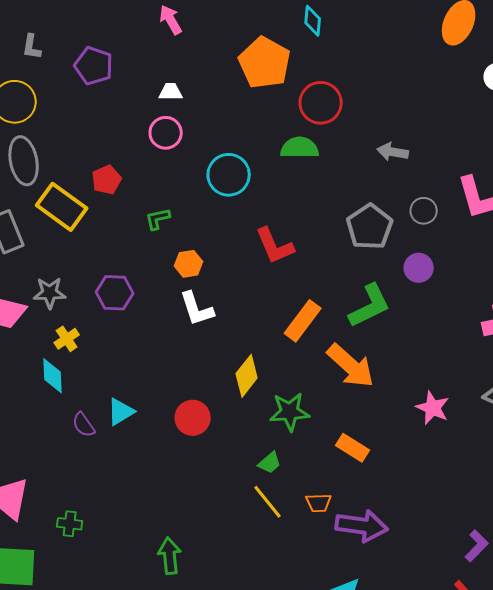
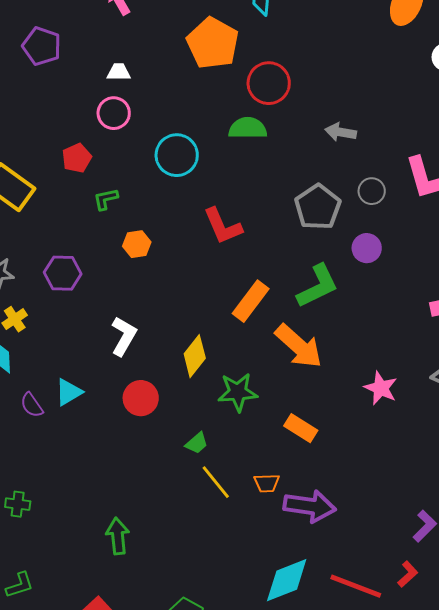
red pentagon: (107, 180) -> (77, 158), moved
white L-shape: (197, 309) -> (124, 336), moved, turned -132
green trapezoid: (270, 463) -> (197, 443), moved

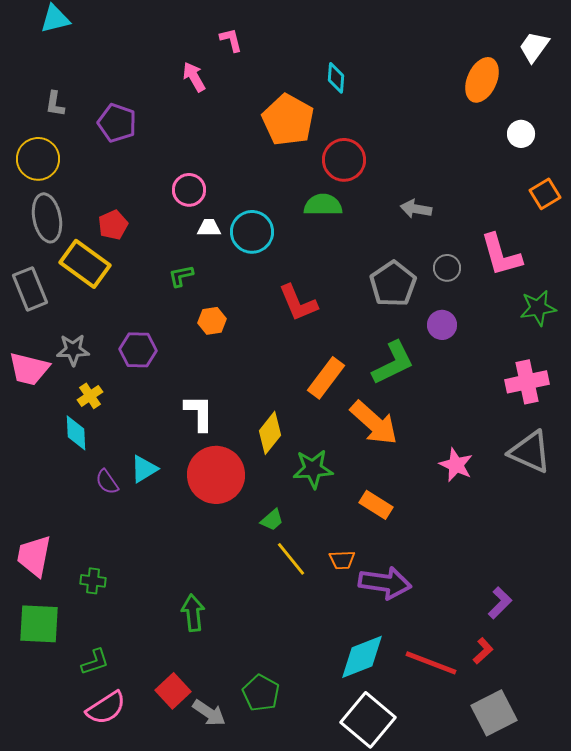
white trapezoid: (119, 72) -> (209, 228), moved
red pentagon: (77, 158) -> (113, 225), moved
white L-shape: (124, 336) -> (199, 413), turned -30
red circle: (141, 398) -> (216, 475), size x1.6

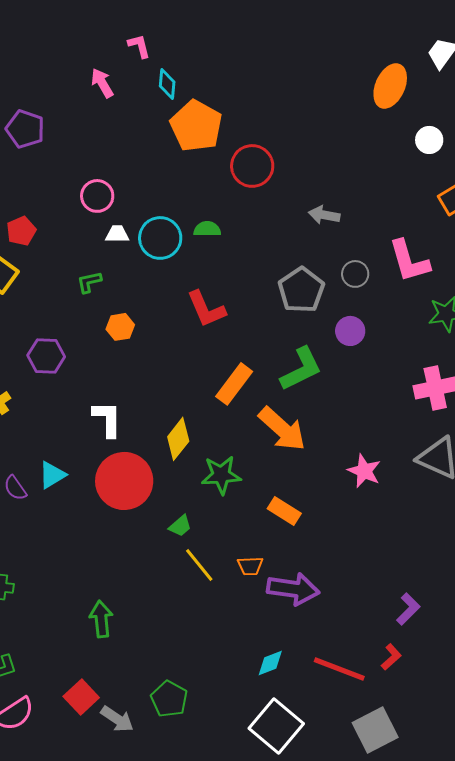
cyan diamond: (336, 78) -> (167, 84), moved
green semicircle: (323, 205) -> (207, 229), moved, size x0.7
cyan diamond: (362, 657) -> (270, 663), size x0.6
gray square: (494, 713) -> (375, 730), moved

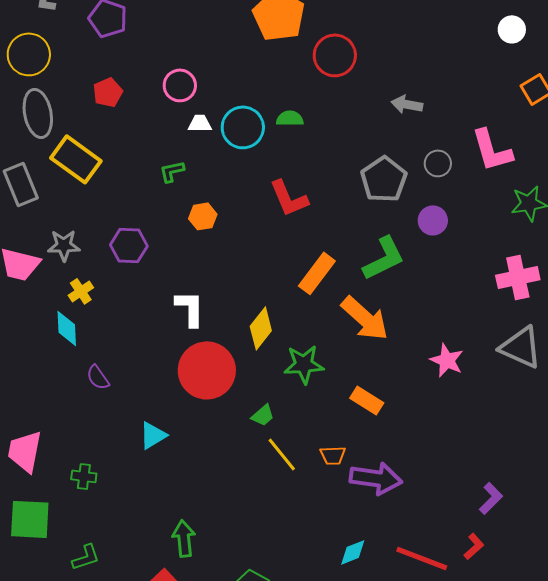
red pentagon: (21, 231) -> (108, 92), moved
cyan triangle: (52, 475) -> (153, 435), moved
green arrow: (101, 619) -> (184, 538), moved

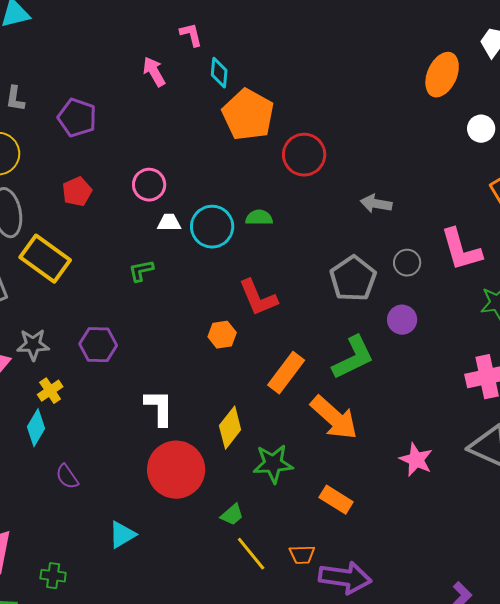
orange hexagon: (203, 216) -> (222, 335), moved
cyan diamond: (67, 328) -> (36, 428), turned 33

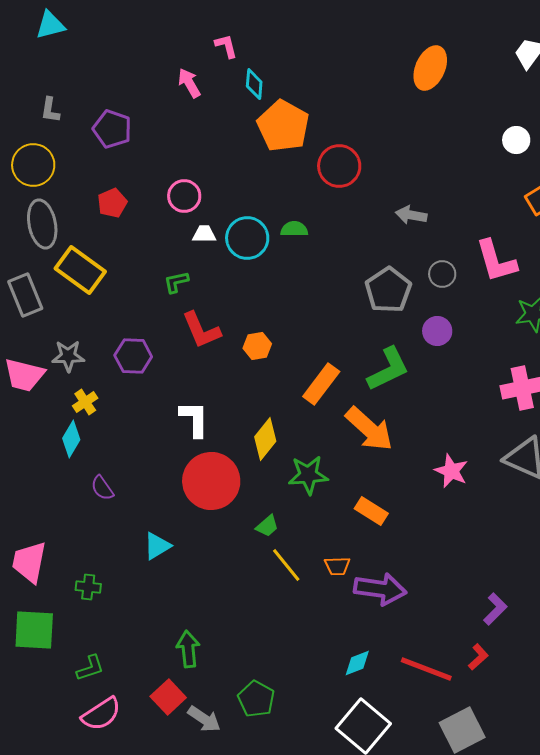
orange ellipse: (442, 75) -> (430, 68), moved
red L-shape: (258, 298) -> (201, 330), moved

